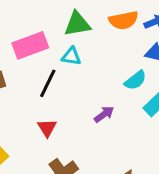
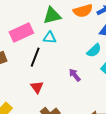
purple arrow: (104, 114) -> (75, 75), turned -88

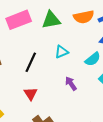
pink rectangle: (21, 32) -> (19, 20), moved
cyan triangle: (50, 38) -> (62, 52), moved, turned -32

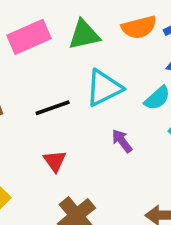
cyan triangle: (62, 52) -> (104, 88), size x1.6
black line: (31, 62) -> (53, 108), turned 48

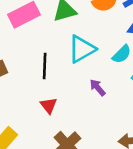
black line: (53, 108) -> (45, 66), turned -65

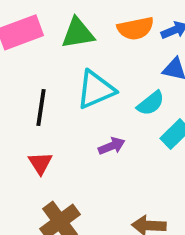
purple arrow: (98, 88) -> (112, 146), turned 102

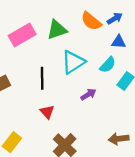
orange semicircle: (136, 28) -> (91, 21), turned 60

